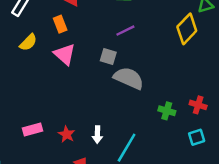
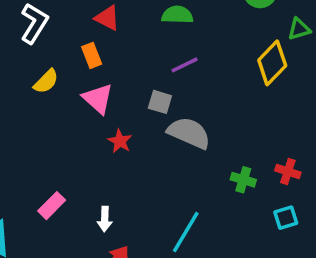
pink rectangle: (32, 129) -> (52, 206), turned -30
red star: (67, 134) -> (120, 141), moved
white arrow: (97, 135) -> (105, 219), moved

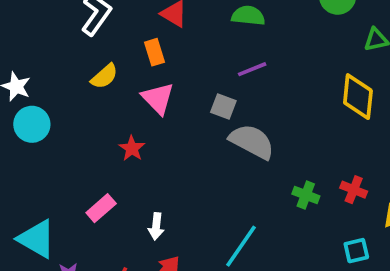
yellow diamond: (272, 63) -> (358, 97), moved, turned -42
red star: (120, 141) -> (132, 148), moved
cyan square: (286, 218) -> (356, 251), moved

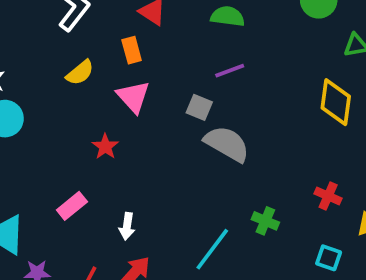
green cross: (306, 195) -> (265, 221), moved
cyan square: (356, 251) -> (329, 258), turned 30

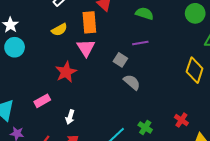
orange rectangle: (132, 50) -> (89, 22), size x1.5
gray semicircle: (227, 144) -> (132, 82), size x0.7
red star: (105, 147) -> (66, 72), size x1.5

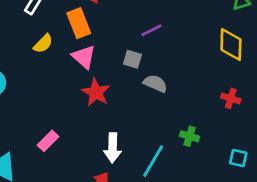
red star: (66, 72) -> (96, 92), moved
white arrow: (70, 117) -> (113, 148), moved, size x1.5
red cross: (181, 120) -> (231, 98), moved

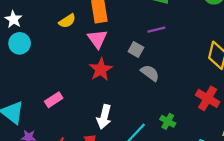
red cross: (231, 98) -> (208, 98), size x1.5

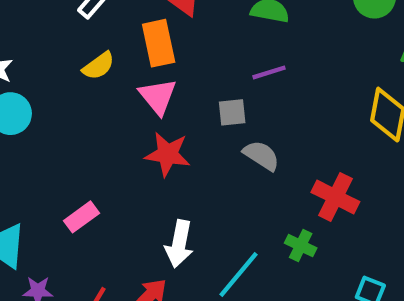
gray square: (136, 49) -> (232, 112), turned -32
red star: (101, 69) -> (168, 154), turned -30
red cross: (208, 98) -> (335, 197), moved

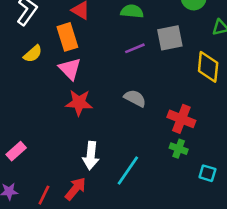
gray square: (232, 112) -> (170, 38), moved, size x1.5
pink rectangle: (81, 217) -> (16, 151), moved
green cross: (301, 246) -> (179, 149), moved

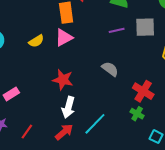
yellow semicircle: (33, 54) -> (36, 41), moved
pink triangle: (70, 69) -> (64, 38), turned 36
red star: (79, 103) -> (63, 80), moved
red arrow: (75, 189) -> (64, 132), moved

